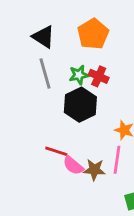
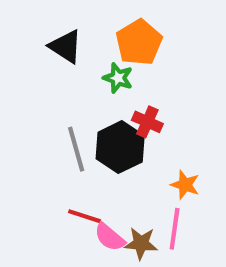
gray line: (45, 74) -> (76, 149), moved
green star: (79, 75) -> (118, 78), moved, turned 30
red cross: (99, 76) -> (147, 122), moved

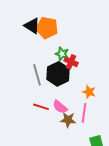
orange pentagon: (139, 42) -> (47, 28), moved, turned -30
green star: (118, 78) -> (62, 54), moved
pink semicircle: (110, 237) -> (60, 107), moved

